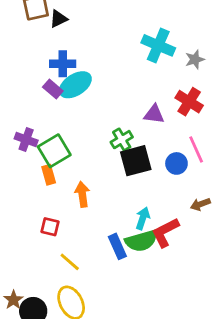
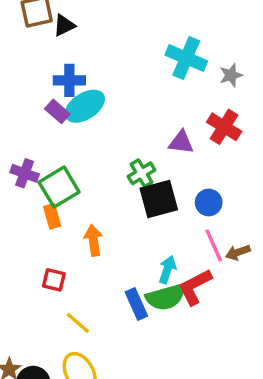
pink line: (196, 149) -> (214, 245), moved

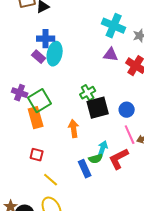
cyan ellipse: (85, 106) -> (55, 54), turned -45
purple triangle: (181, 142) -> (111, 55), moved
orange rectangle: (52, 216) -> (36, 118), size x1.5
orange arrow: (93, 240) -> (74, 129), moved
green semicircle: (166, 297) -> (96, 159), moved, size x0.6

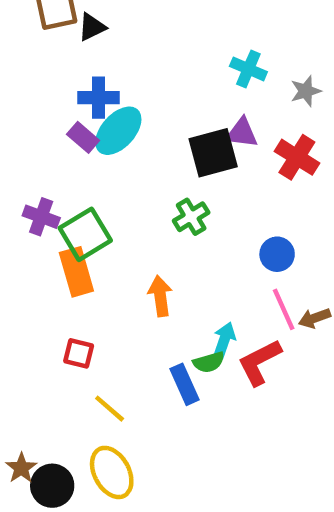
cyan cross: (114, 26) -> (248, 69), size x0.7
cyan ellipse: (55, 54) -> (118, 131), turned 30
black square: (98, 108) -> (213, 153), moved

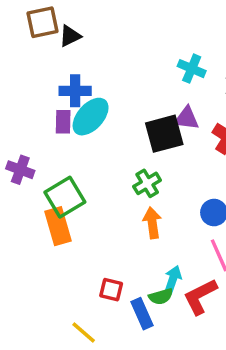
purple rectangle: (83, 137) -> (63, 122), turned 50
purple cross: (41, 217) -> (20, 170), moved
orange arrow: (160, 296) -> (152, 223), moved
red square: (79, 353) -> (111, 290), moved

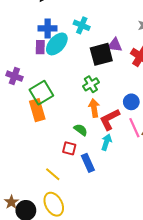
cyan cross: (192, 69) -> (82, 25), moved
green semicircle: (161, 296) -> (81, 130), moved, turned -128
red L-shape: (200, 296) -> (110, 119), moved

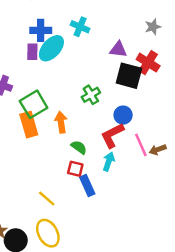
black square: (101, 54) -> (129, 76), moved, turned 30
blue circle: (131, 102) -> (123, 115), moved
orange arrow: (94, 108) -> (61, 122), moved
red square: (69, 148) -> (75, 169), moved

